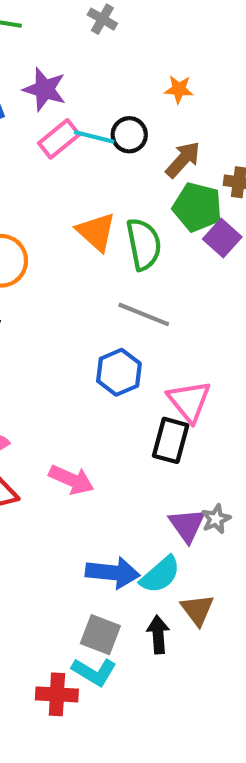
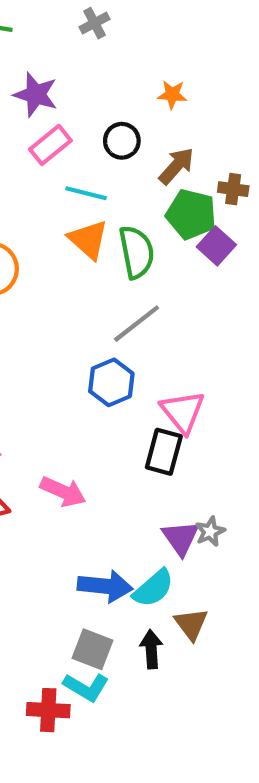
gray cross: (102, 19) -> (95, 23), turned 32
cyan line: (94, 137) -> (86, 193), moved
gray line: (144, 314) -> (137, 324), turned -60

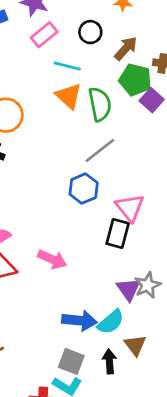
gray star: (210, 532) -> (148, 285), size x1.4

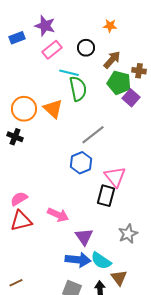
orange triangle: (69, 96) -> (53, 109), moved
green semicircle: (100, 104) -> (78, 89), moved
purple triangle: (128, 289) -> (84, 237), moved
cyan semicircle: (111, 322) -> (101, 261), turned 75

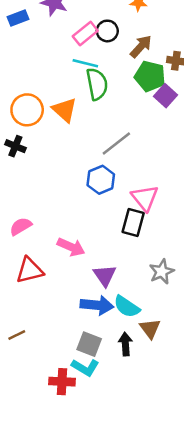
pink rectangle: (52, 50) -> (85, 34), moved
red triangle: (21, 221) -> (30, 270), moved

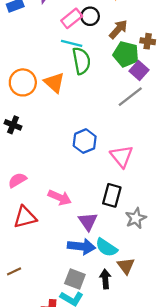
gray line: (116, 144) -> (130, 97), moved
black cross: (15, 146) -> (13, 125), moved
black rectangle: (133, 222) -> (112, 195), moved

